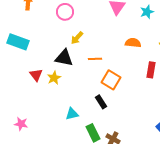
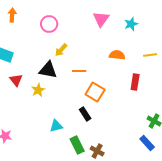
red triangle: (36, 75) -> (16, 80), moved

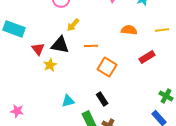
red triangle: (16, 80) -> (38, 49), moved
red rectangle: (135, 82) -> (147, 57), turned 49
black rectangle: (85, 114) -> (102, 99), moved

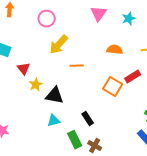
yellow arrow: (73, 25) -> (59, 45), size x1.5
black triangle: (60, 45) -> (55, 96), moved
orange square: (107, 67) -> (113, 87), moved

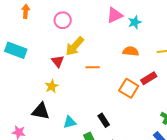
pink triangle: (99, 14) -> (115, 15), turned 30
cyan star: (129, 19) -> (135, 22), moved
red triangle: (24, 69) -> (58, 61), moved
black triangle: (55, 96) -> (41, 111), moved

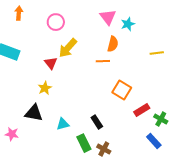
pink triangle: (115, 15) -> (108, 17), turned -42
orange semicircle: (131, 51) -> (113, 44), moved, turned 98
orange line: (93, 67) -> (103, 61), moved
red rectangle: (149, 78) -> (142, 110), moved

